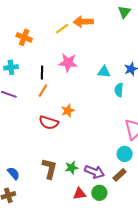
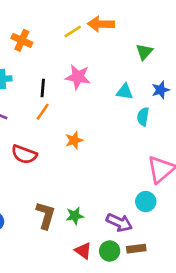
green triangle: (124, 12) -> (144, 52), moved
red semicircle: (49, 123) -> (24, 154), moved
purple arrow: (94, 172) -> (119, 222), moved
brown rectangle: (119, 175) -> (136, 249), moved, turned 32
red triangle: (79, 194) -> (83, 251), turned 40

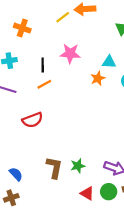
orange line: (43, 112) -> (44, 84), turned 32
orange star: (74, 140) -> (98, 78), moved
red semicircle: (24, 154) -> (33, 120), turned -36

